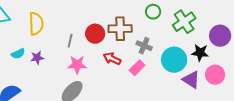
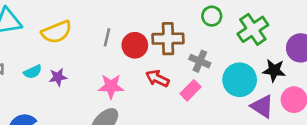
yellow semicircle: (36, 24) -> (57, 32), turned 70
gray line: (70, 41) -> (107, 37), moved

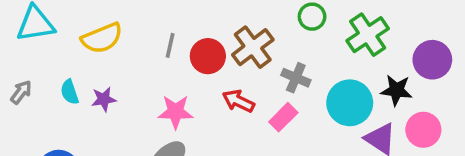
brown cross: (168, 39) -> (253, 47), turned -36
cyan semicircle: (33, 72) -> (70, 92), turned 96

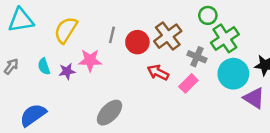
green cross: (368, 35) -> (225, 38), moved
yellow semicircle: (102, 38) -> (66, 30), turned 144
pink star: (176, 112) -> (90, 60), moved

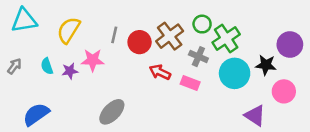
green circle: (208, 15) -> (202, 24), moved
pink rectangle: (188, 83) -> (190, 83), turned 66
purple triangle: (254, 98) -> (255, 115), moved

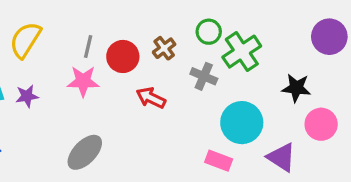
brown cross: (170, 36) -> (164, 48), size x0.6
purple circle: (290, 45) -> (329, 37), moved
pink star: (93, 60) -> (83, 81), moved
cyan circle: (235, 73) -> (242, 123), moved
pink rectangle: (190, 83) -> (219, 161), moved

